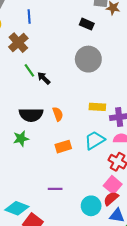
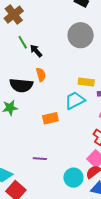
orange semicircle: (58, 114) -> (41, 75), moved
cyan trapezoid: (95, 140) -> (75, 100), moved

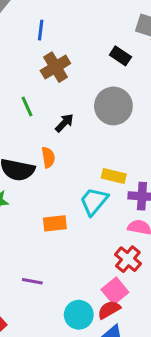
brown cross: (14, 15) -> (55, 67), moved
black arrow: (36, 51) -> (64, 123), moved, turned 80
cyan trapezoid: (75, 100) -> (94, 201), turned -30

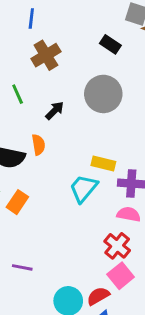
orange rectangle: (55, 223) -> (17, 202), moved, turned -50
pink square: (115, 291) -> (121, 276), moved

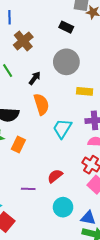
orange semicircle: (38, 145) -> (41, 104), moved, size x1.5
yellow rectangle: (103, 163) -> (85, 91), moved
red semicircle: (98, 296) -> (55, 176), moved

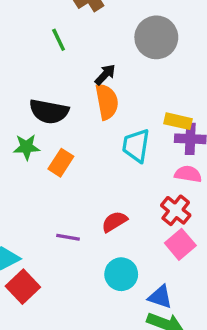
black arrow: (35, 78) -> (105, 75), moved
yellow rectangle: (85, 91) -> (178, 121), moved
cyan trapezoid: (62, 129) -> (136, 146), turned -30

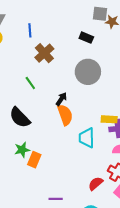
black semicircle: (49, 111) -> (20, 118), moved, turned 45
orange rectangle: (61, 163) -> (34, 160), moved
red semicircle: (114, 222) -> (96, 184), moved

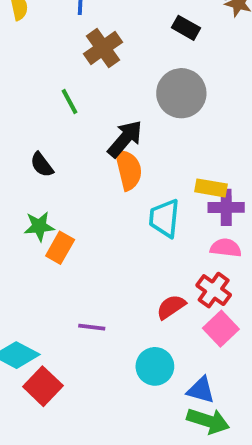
black arrow: (61, 99) -> (125, 139), size x1.5
black semicircle: (20, 118) -> (42, 165), size x0.6

